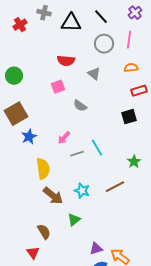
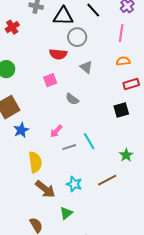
red cross: (20, 25) -> (12, 27), moved
gray circle: (104, 44) -> (77, 37), moved

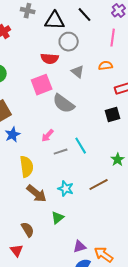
orange semicircle: (123, 61) -> (106, 66), moved
pink square: (50, 80) -> (42, 85), size x1.5
gray semicircle: (72, 99) -> (64, 104), size x1.6

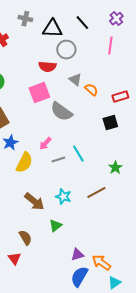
orange semicircle: (106, 66) -> (91, 90), moved, turned 48
yellow semicircle: (27, 167) -> (24, 163), moved, turned 35

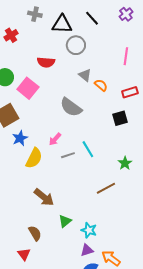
pink line: (110, 46) -> (126, 56), moved
red semicircle: (47, 67) -> (46, 62), moved
pink square: (39, 93) -> (28, 88), moved, turned -30
cyan star: (63, 197) -> (89, 230), moved

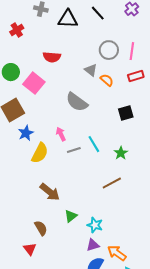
gray circle: (76, 45) -> (109, 50), moved
red rectangle: (130, 92) -> (136, 76), moved
pink arrow: (55, 139) -> (61, 134), turned 112
green star: (125, 163) -> (121, 153), moved

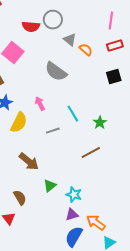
gray circle: (109, 50) -> (53, 20), moved
black square: (126, 113) -> (114, 77), moved
gray line: (74, 150) -> (53, 131), moved

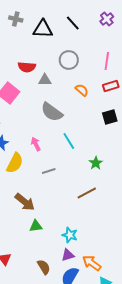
gray circle: (53, 20) -> (69, 60), moved
gray triangle: (70, 40) -> (45, 80), moved, turned -40
cyan line: (73, 114) -> (69, 141), moved
green triangle: (50, 186) -> (36, 226), moved, turned 32
brown semicircle: (20, 198) -> (44, 267), moved

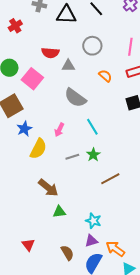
pink arrow: (36, 144) -> (59, 130), turned -128
green star: (96, 163) -> (93, 155), moved

